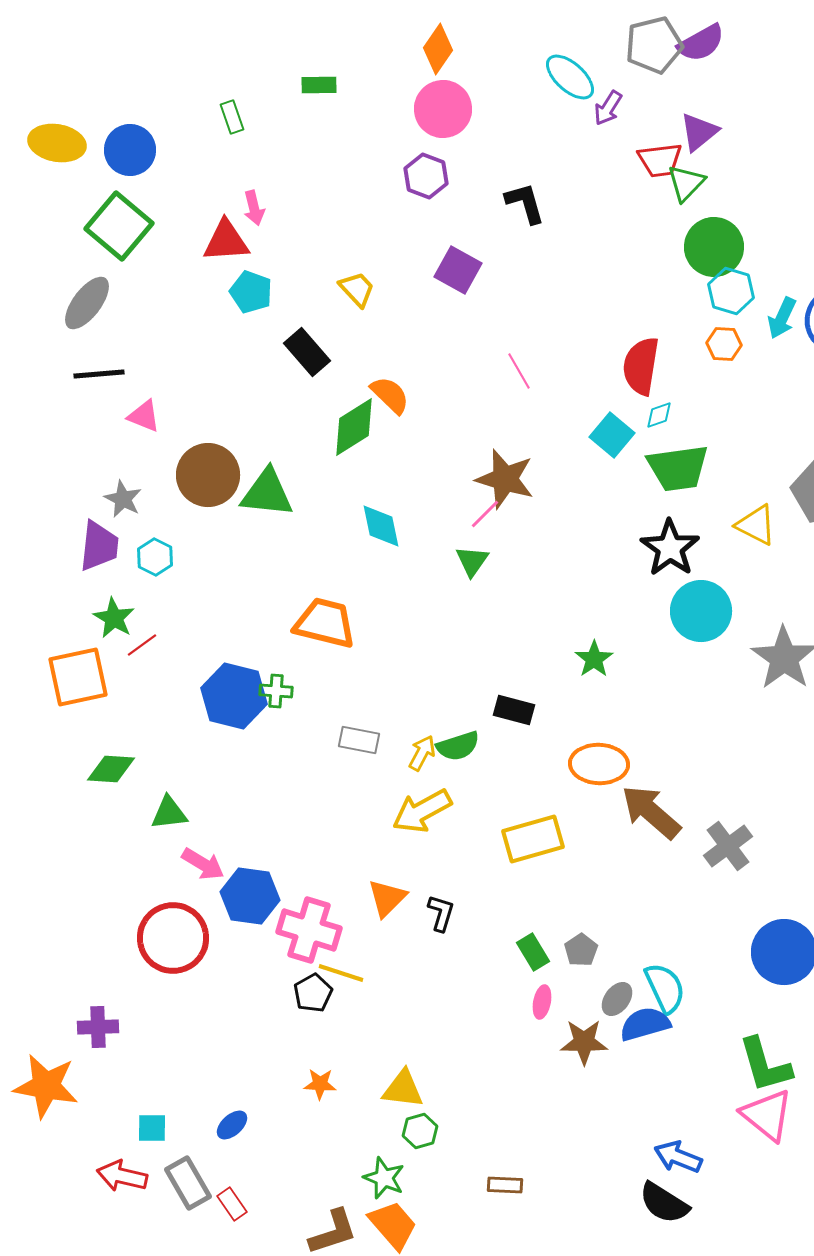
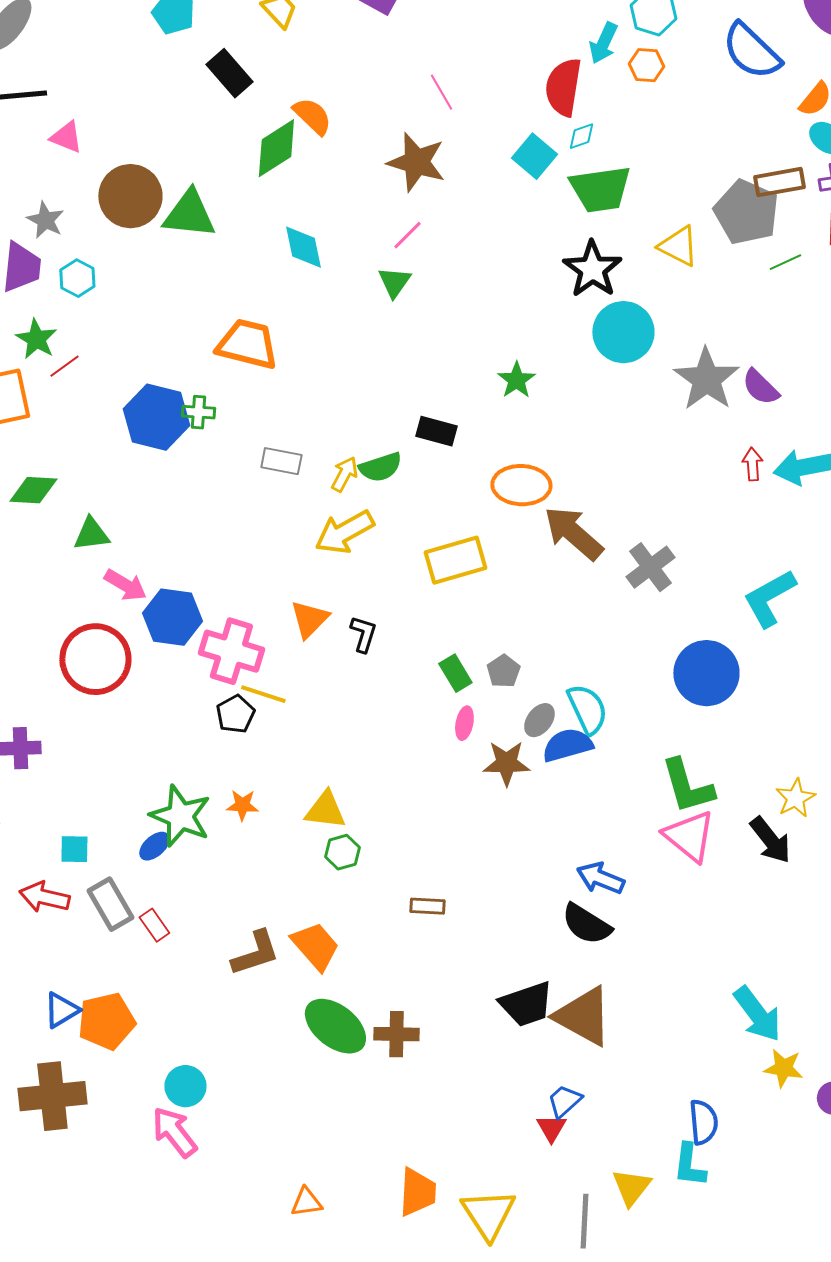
cyan arrow: (782, 318) -> (603, 43), moved
brown star: (505, 479) -> (416, 162), moved
green star: (384, 1178) -> (180, 816), moved, size x1.5

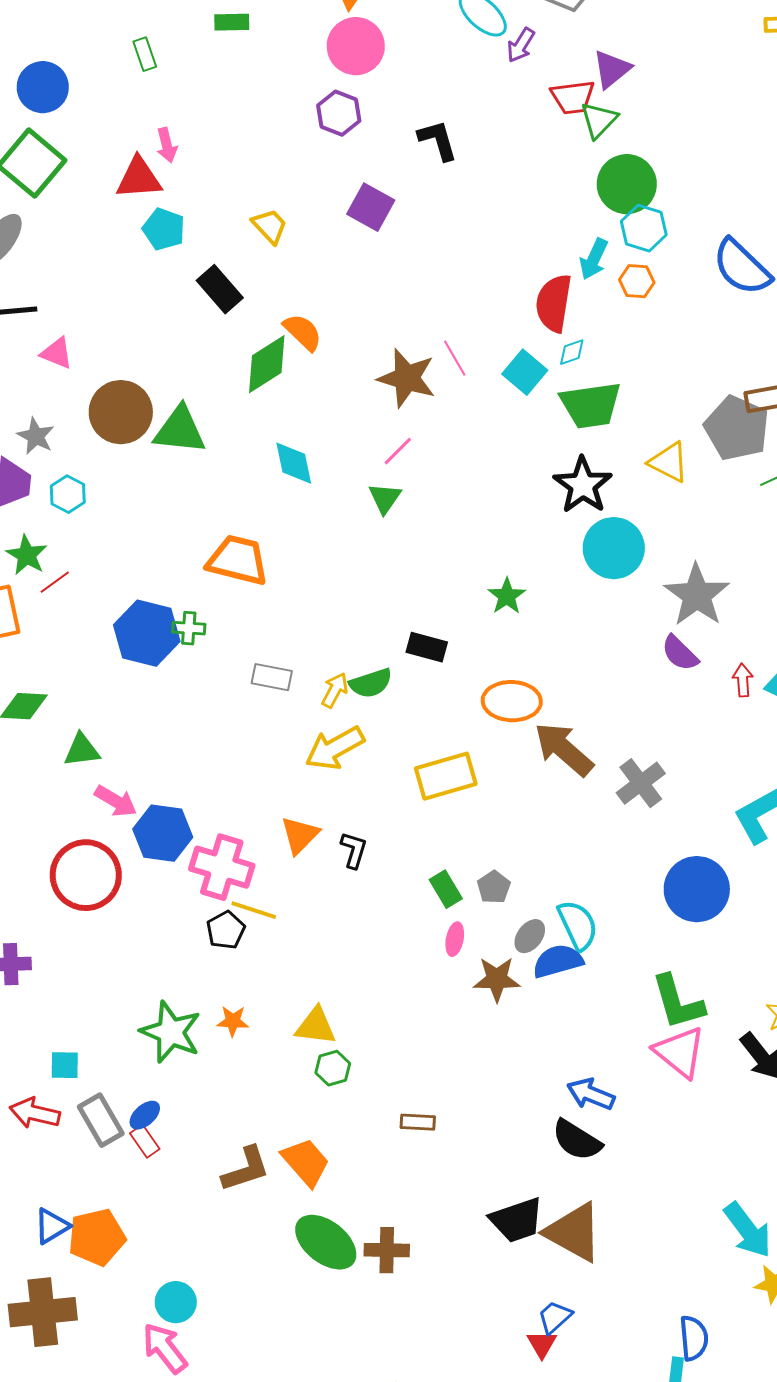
pink line: (441, 92) -> (455, 358), moved
purple semicircle: (760, 387) -> (680, 653), moved
blue ellipse: (154, 846) -> (145, 1115), moved

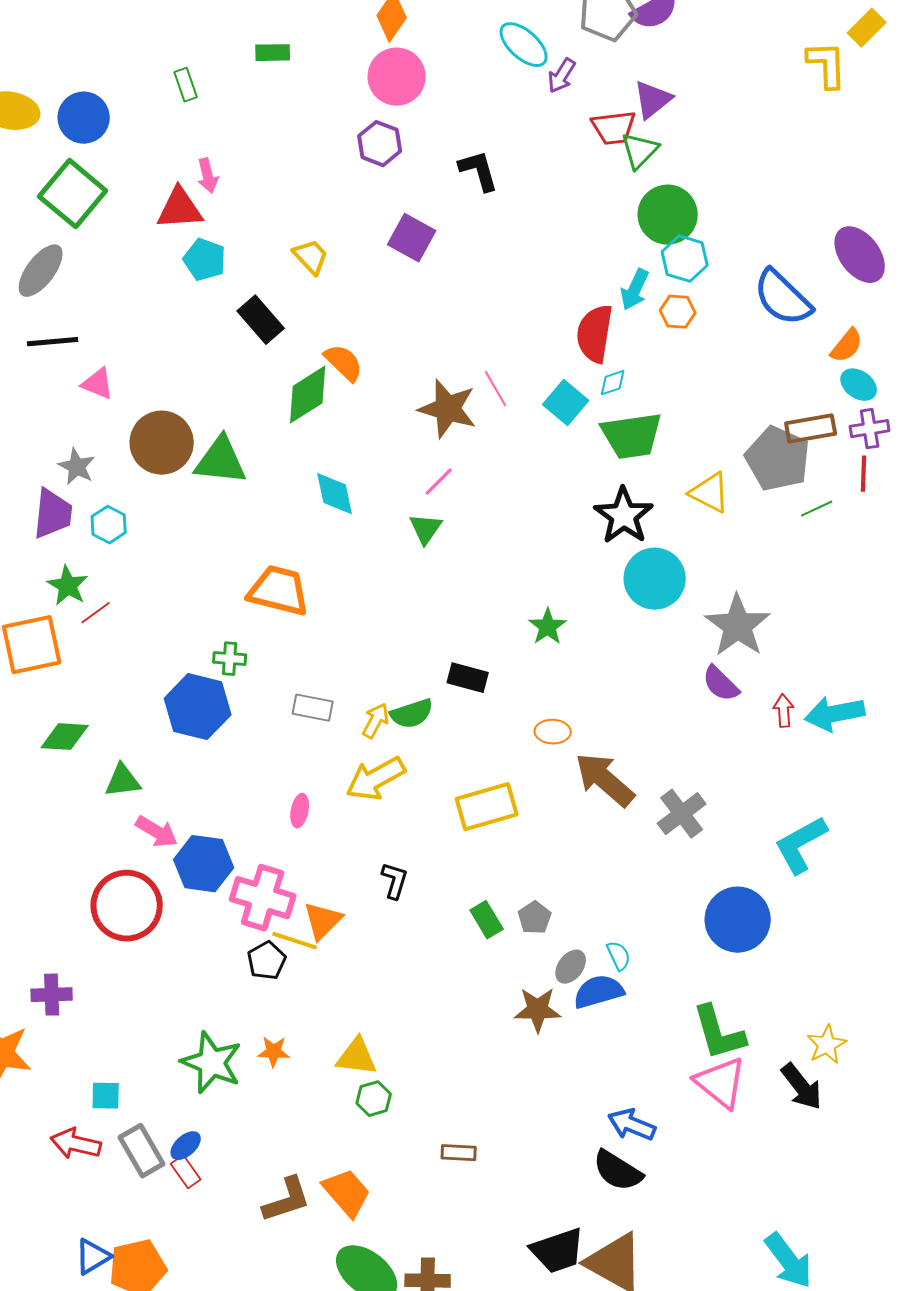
blue hexagon: (147, 633) -> (198, 707), moved
orange ellipse: (512, 701) -> (553, 732), size x0.6
orange triangle: (300, 835) -> (323, 921), moved
cyan semicircle: (578, 925) -> (619, 956), size x0.6
pink ellipse: (455, 939) -> (300, 811), moved

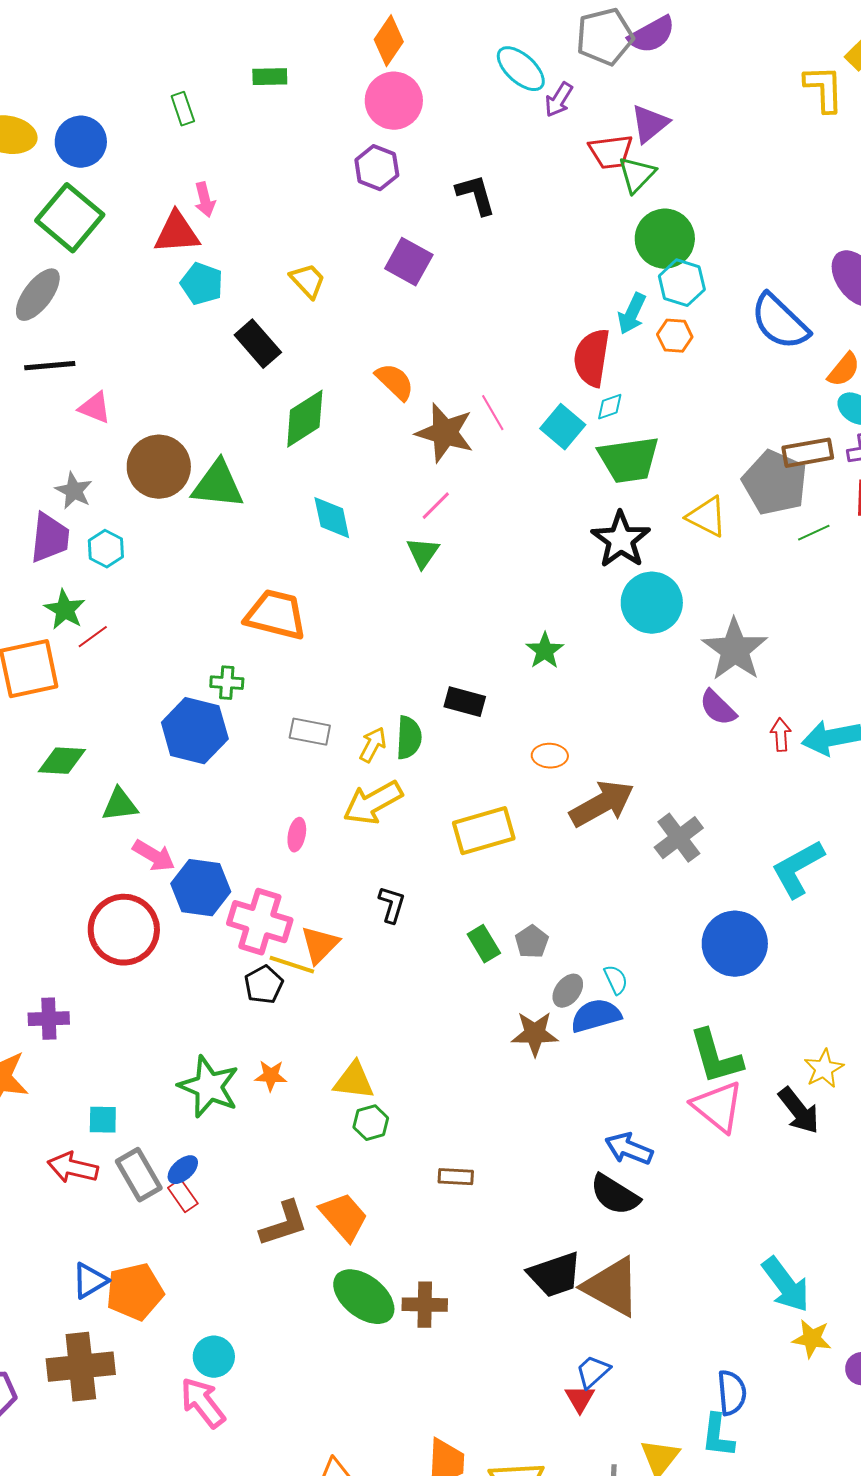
orange semicircle: (344, 363) -> (395, 382), moved
green semicircle: (412, 714) -> (409, 738), turned -69
brown arrow: (605, 780) -> (602, 804), turned 110

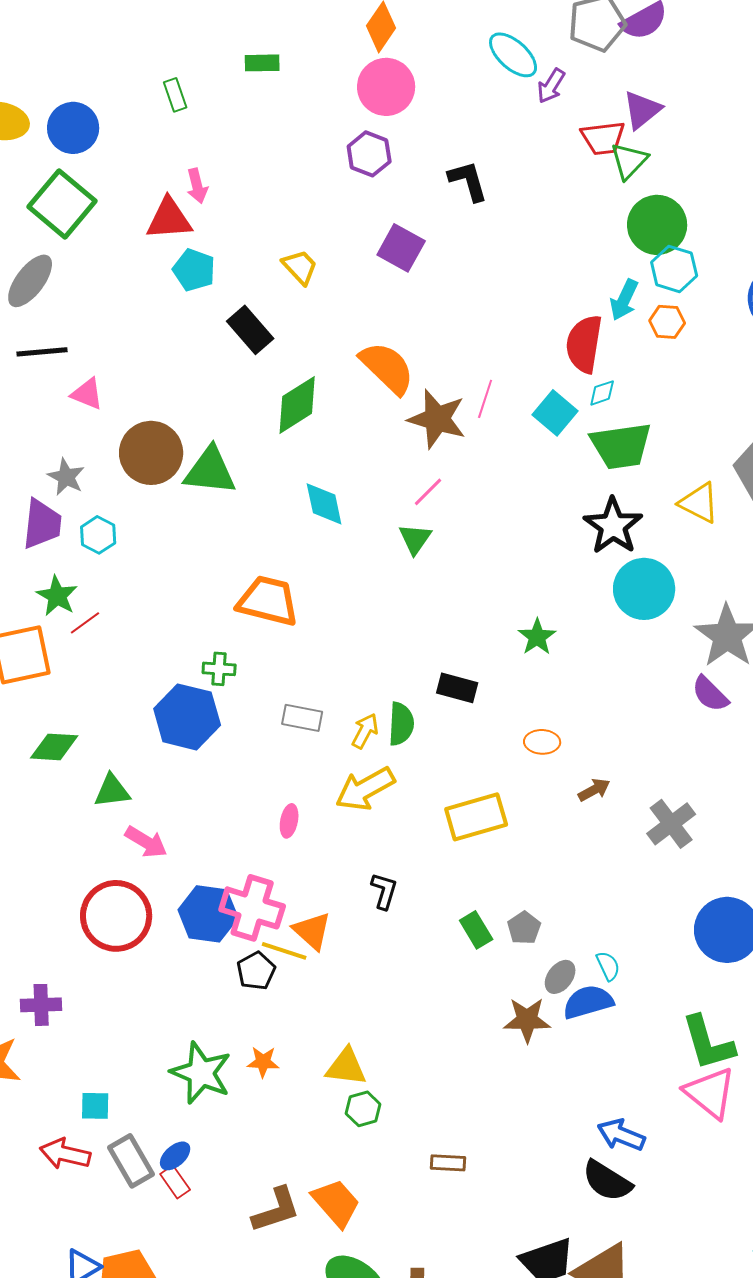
orange semicircle: (395, 382) -> (387, 368), size x1.4
pink line: (493, 413) -> (485, 399), turned 48
brown arrow: (602, 804) -> (594, 790), size x0.5
blue hexagon: (201, 888) -> (208, 914), moved
orange triangle: (320, 945) -> (312, 931), turned -33

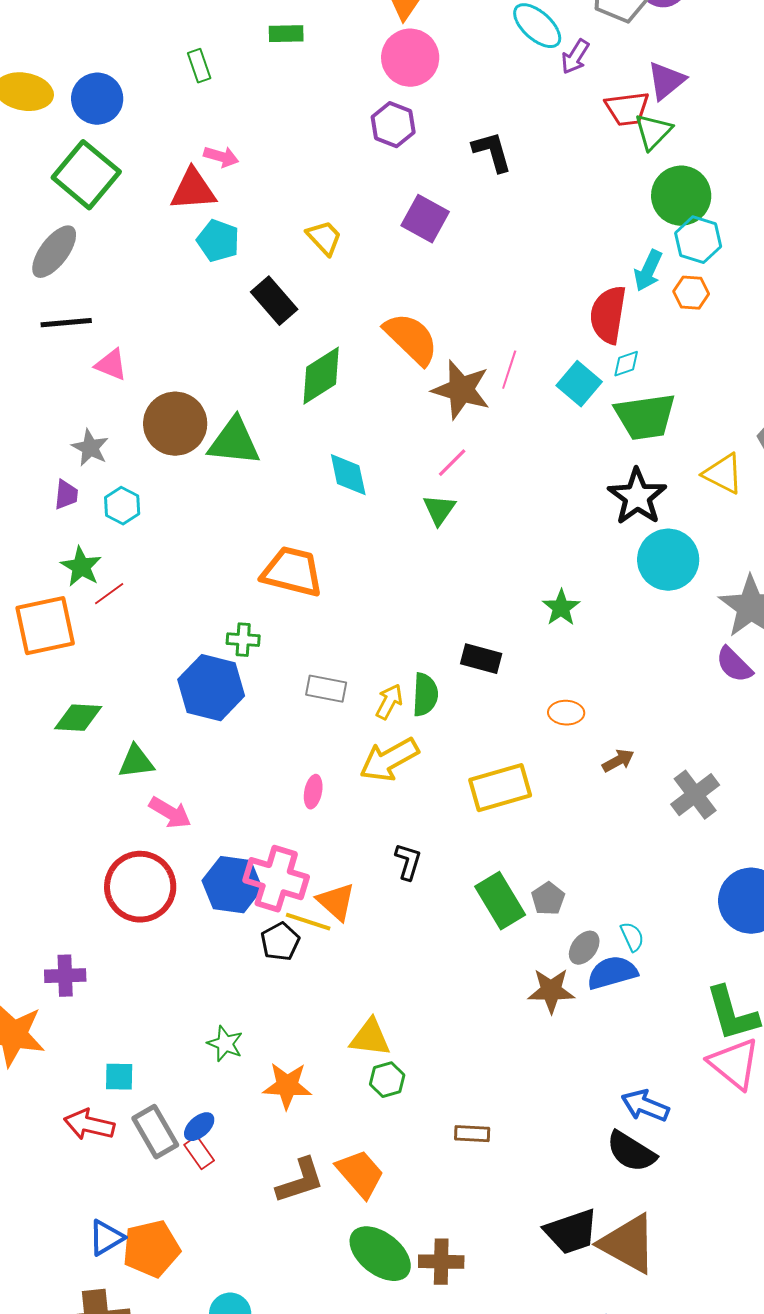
pink arrow: (197, 186) -> (221, 157), turned -60
purple trapezoid: (42, 524) -> (66, 495), size x0.6
green rectangle: (476, 930) -> (500, 901), size x1.5
orange star: (263, 1062) -> (287, 1086), moved, size x1.5
green star: (201, 1073) -> (225, 1044), size x0.6

